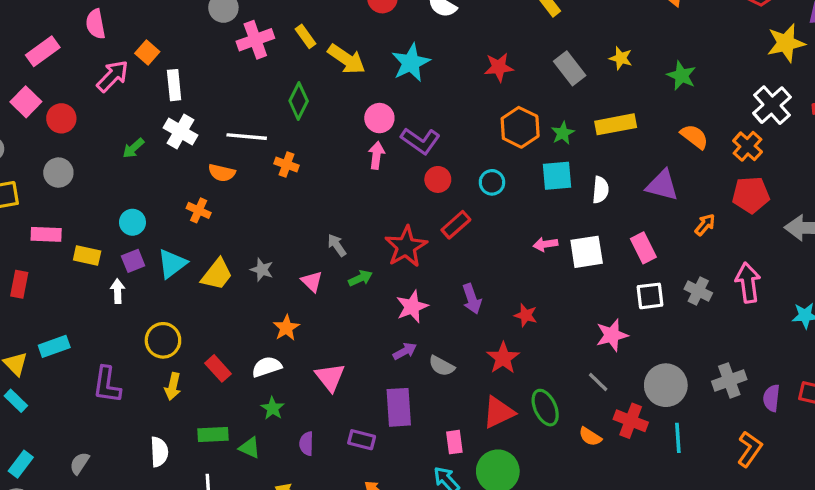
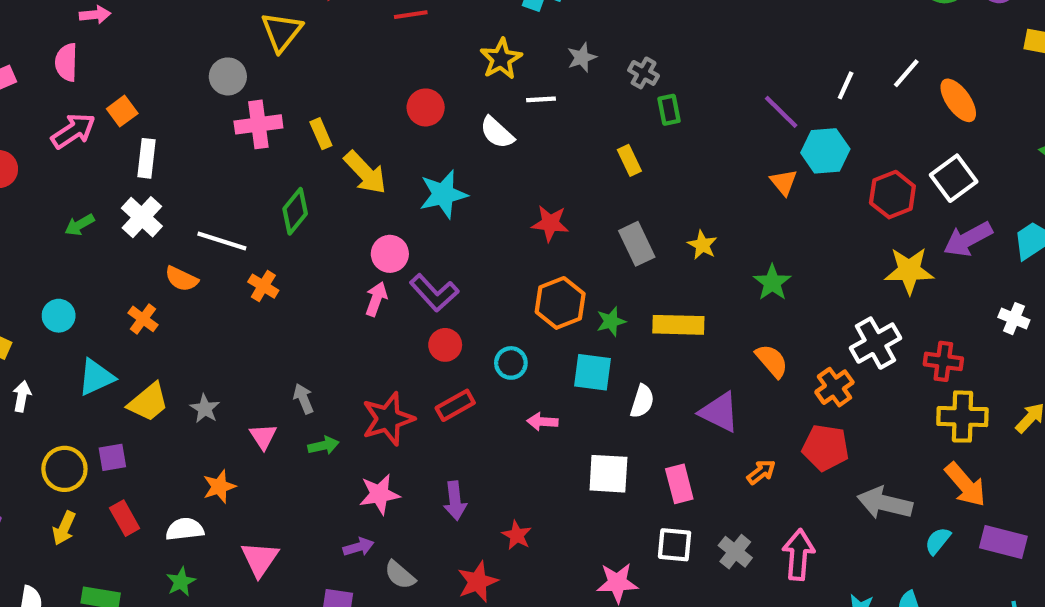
pink arrow: (545, 244) -> (542, 422), moved
purple square: (133, 261) -> (112, 457), moved

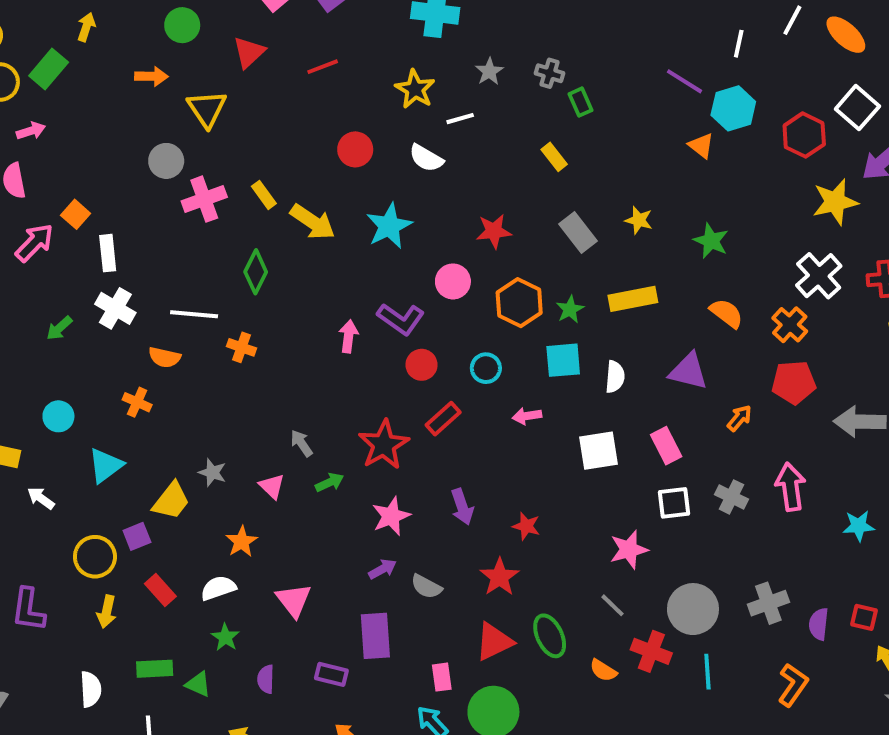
pink circle: (390, 254) -> (453, 281), moved
white arrow: (22, 396) -> (41, 498), turned -52
yellow trapezoid: (148, 402) -> (171, 501), moved

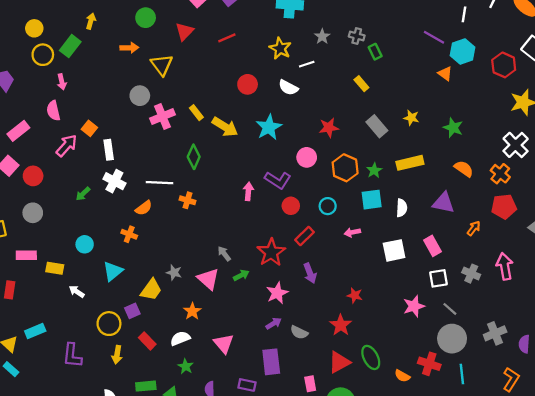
pink arrow: (31, 131) -> (62, 82), turned 98
orange semicircle: (164, 357) -> (144, 208), turned -48
pink triangle: (272, 486) -> (208, 279), size x1.5
purple arrow: (462, 507) -> (310, 273), moved
gray line: (613, 605) -> (450, 309), moved

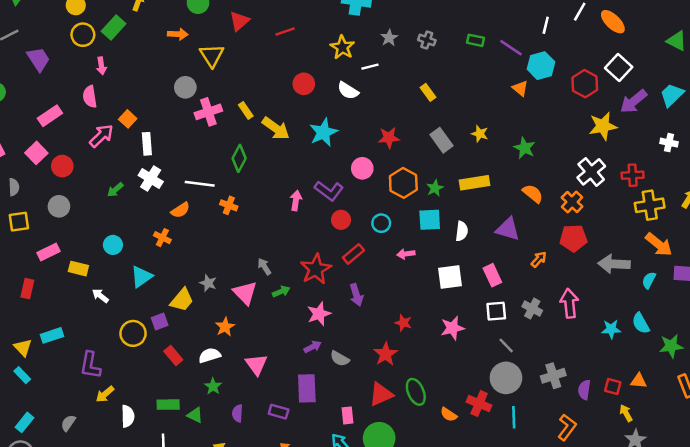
green rectangle: (375, 52) -> (476, 40), moved, turned -56
pink rectangle: (26, 255) -> (48, 252), turned -30
pink star: (414, 306) -> (452, 328), moved
yellow arrow: (117, 355) -> (105, 394), moved, turned 36

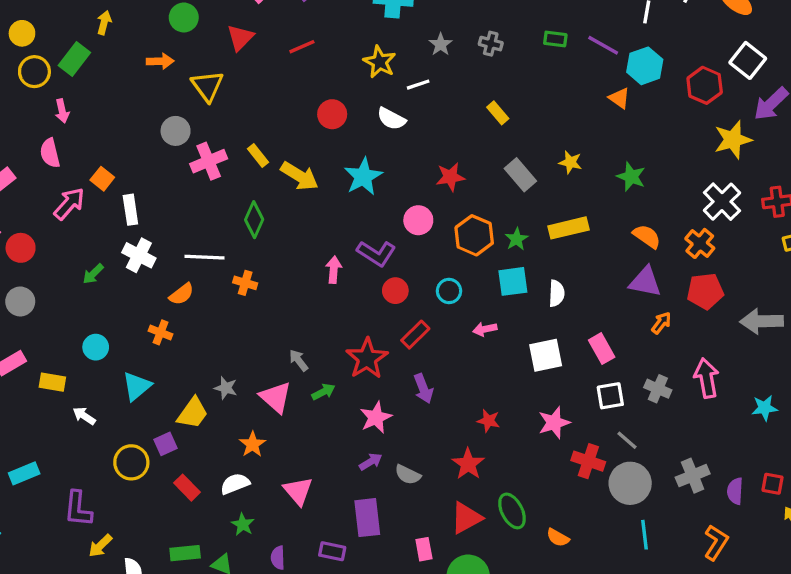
purple triangle: (508, 229) -> (645, 282), moved
red cross: (479, 404) -> (588, 461), moved

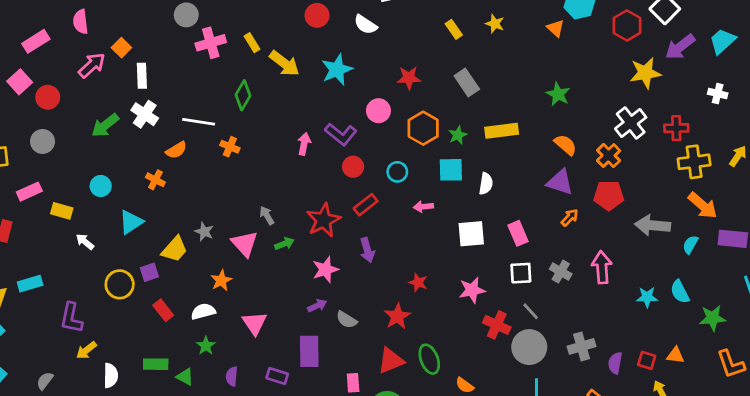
yellow star: (570, 162) -> (495, 24), moved
green arrow: (93, 274) -> (105, 125), size x1.5

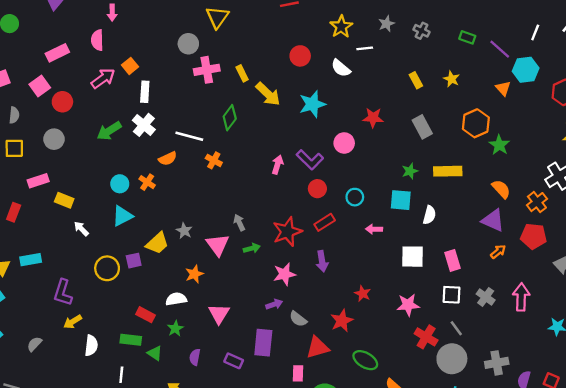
orange hexagon: (423, 128) -> (476, 123), moved
cyan circle: (101, 186) -> (120, 184), moved
red rectangle: (163, 310) -> (145, 315), moved, turned -30
green ellipse: (429, 359) -> (365, 360), turned -45
red triangle: (391, 361) -> (318, 347), moved

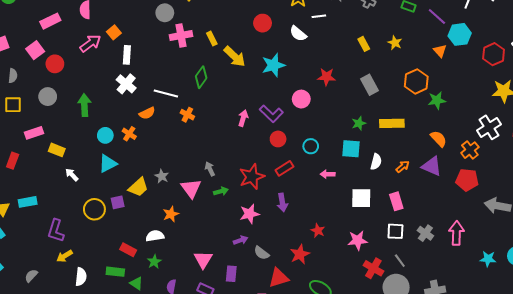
green arrow: (109, 131) -> (84, 105), moved, turned 120
green star: (499, 145) -> (437, 100), turned 30
orange arrow: (498, 252) -> (403, 167), moved
pink triangle: (219, 314) -> (203, 260), moved
purple rectangle: (263, 343) -> (231, 274), size x0.7

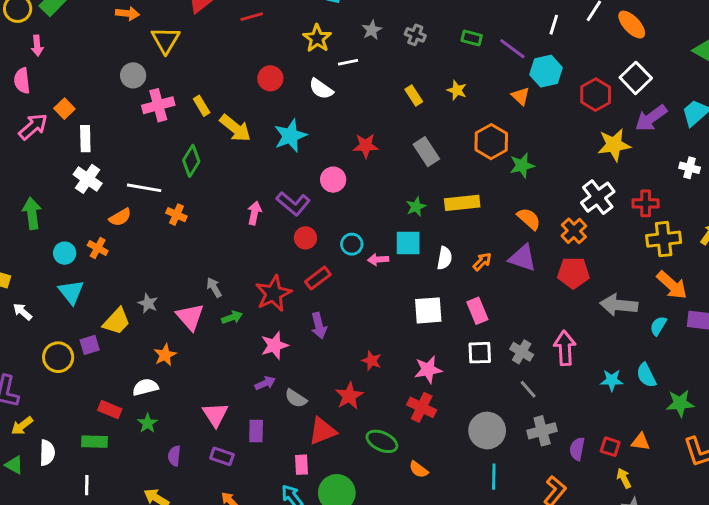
cyan triangle: (108, 163) -> (71, 292), turned -36
pink arrow: (328, 174) -> (378, 259), moved
gray line: (400, 261) -> (528, 389), moved
red cross: (373, 268) -> (422, 407), moved
green triangle: (136, 283) -> (14, 465), moved

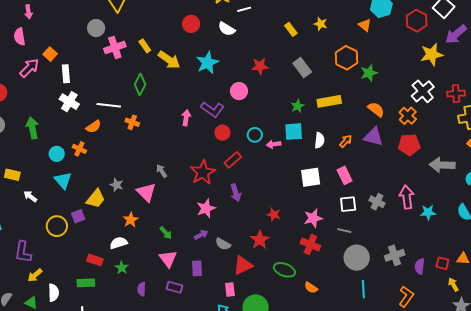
green arrow: (232, 317) -> (166, 233), moved, turned 72
cyan star: (612, 380) -> (428, 212), moved
gray line: (528, 389) -> (344, 231), moved, turned -32

